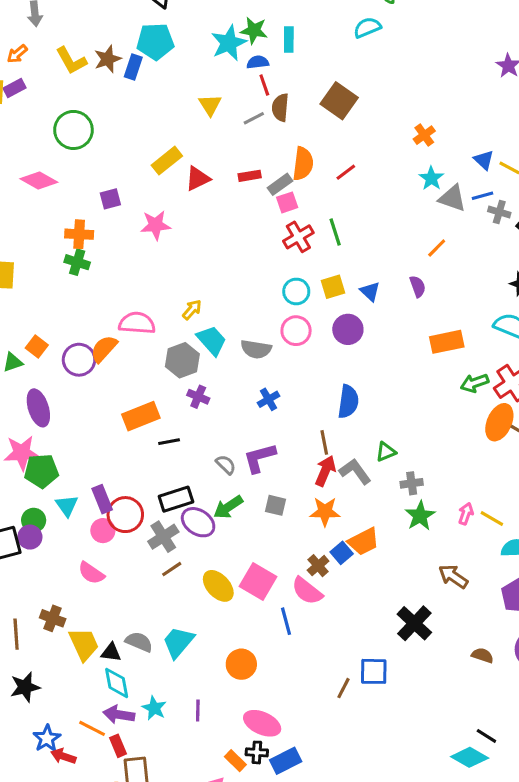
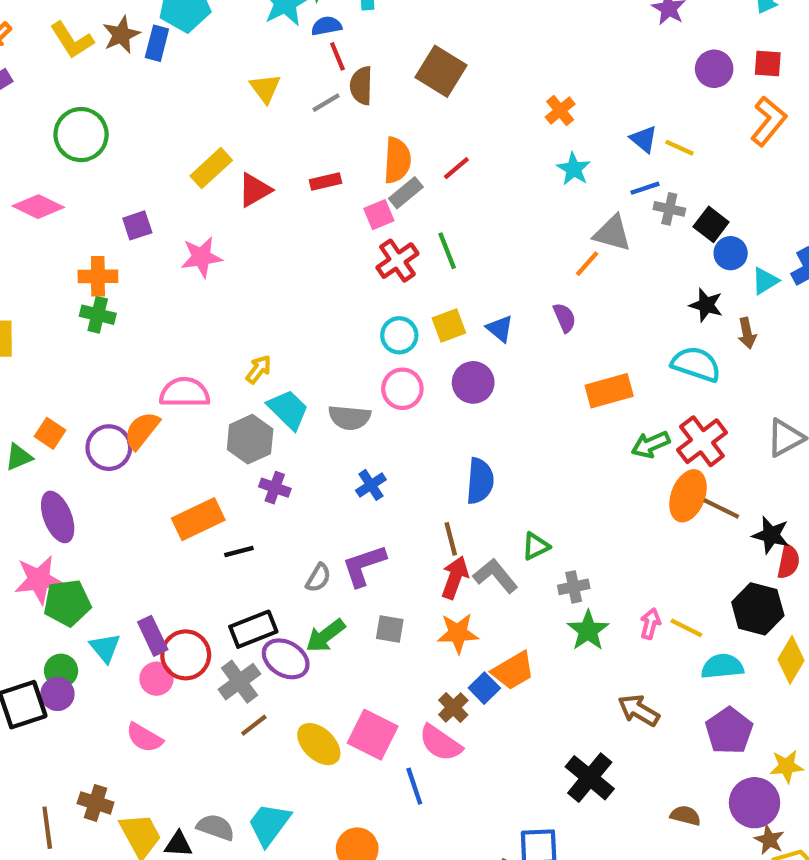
gray rectangle: (280, 184) -> (406, 193), moved
gray triangle: (452, 198) -> (612, 233), moved
gray semicircle: (226, 465) -> (318, 578), turned 80

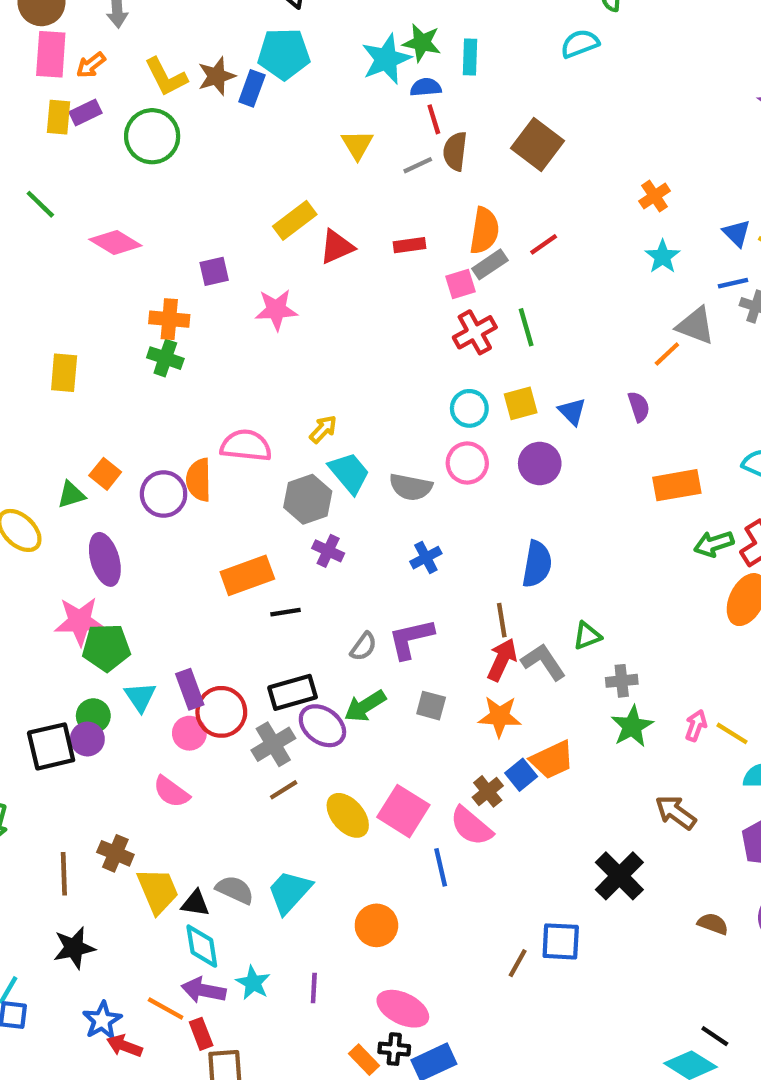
green circle: (81, 135) -> (152, 136), moved
orange semicircle: (142, 430) -> (199, 480), turned -45

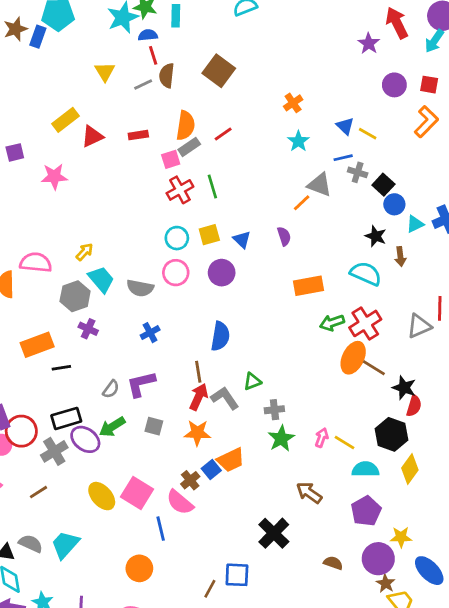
brown line: (284, 790) -> (38, 492), moved
orange circle: (376, 925) -> (139, 568), moved

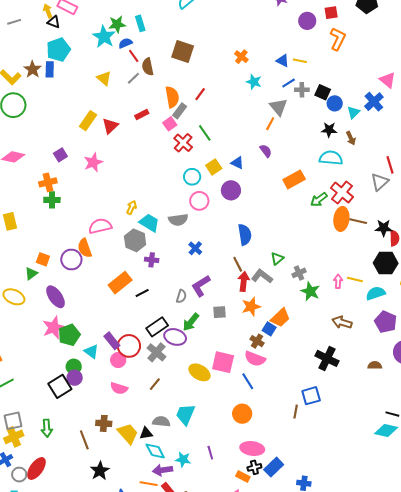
gray triangle: (320, 185) -> (278, 107), turned 48

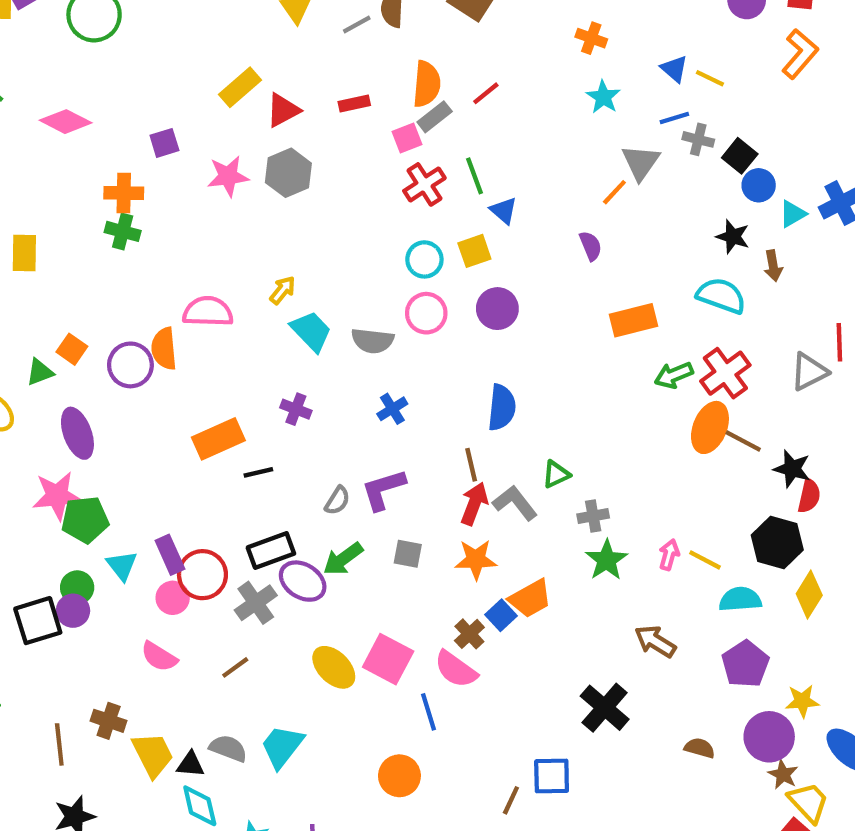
orange cross: (241, 57) -> (591, 38), turned -32
blue triangle: (237, 163) -> (504, 211), moved
gray hexagon: (135, 240) -> (288, 173), moved

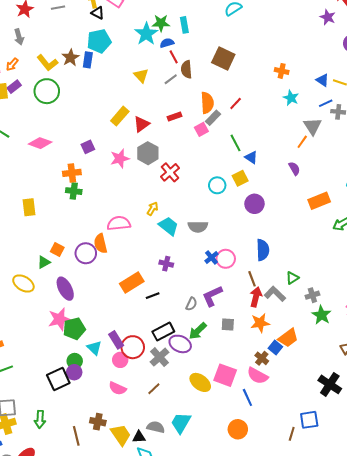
red cross: (424, 184) -> (170, 172), moved
pink circle: (426, 313) -> (226, 259), moved

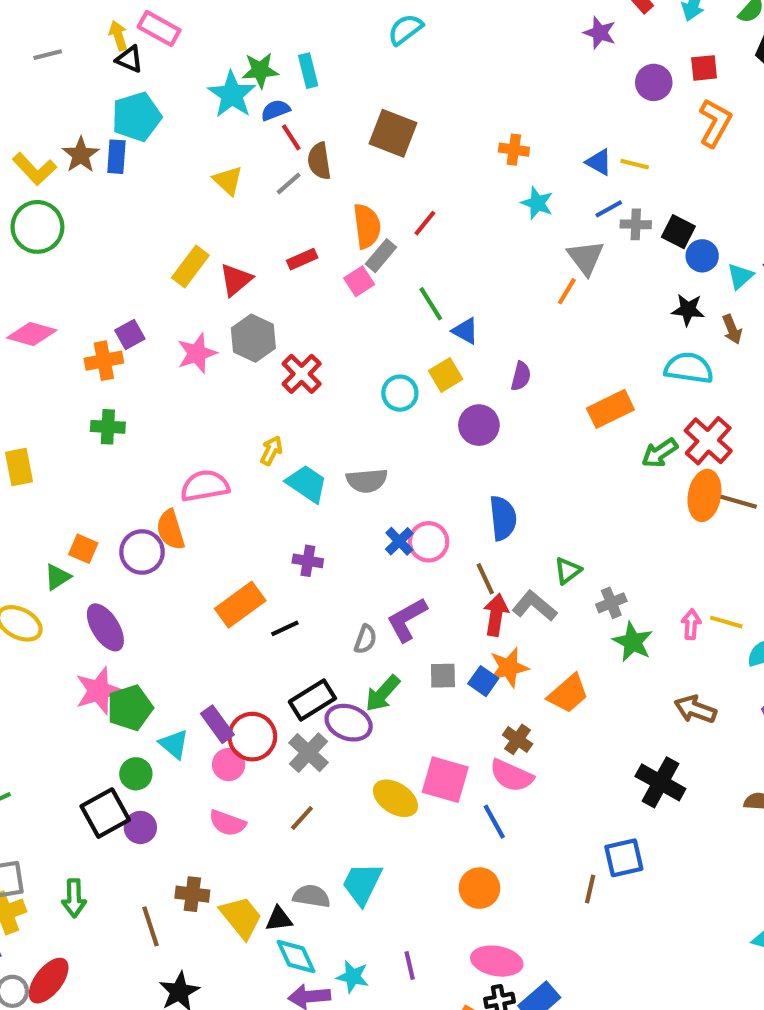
purple semicircle: (294, 169) -> (521, 376), moved, turned 48
orange cross: (72, 173) -> (104, 361), moved
blue square: (275, 348) -> (483, 681), moved
purple circle: (74, 372) -> (140, 827), moved

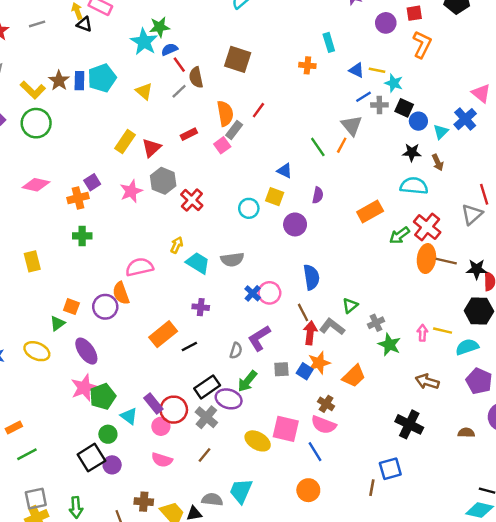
cyan rectangle: (308, 71) -> (329, 42), moved
cyan pentagon: (137, 117) -> (102, 78), moved
cyan star: (537, 203) -> (394, 83), moved
green line: (431, 304) -> (318, 147), moved
yellow square: (446, 375) -> (275, 197), turned -36

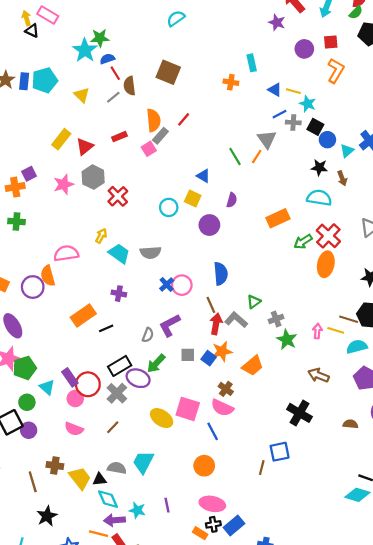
brown line: (446, 261) -> (349, 319), moved

